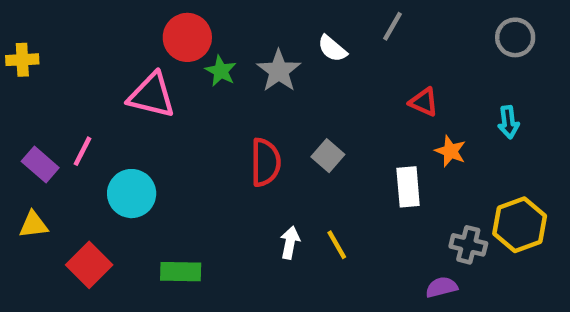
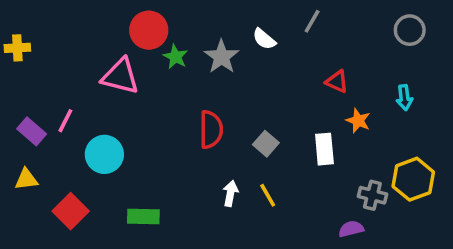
gray square: (328, 156) -> (266, 144), moved

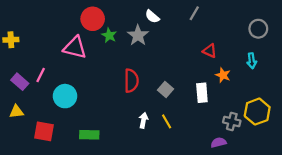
gray circle: (410, 30) -> (258, 29), moved
white semicircle: (264, 39) -> (152, 17), moved
yellow cross: (17, 48) -> (11, 40), moved
red square: (71, 211) -> (44, 131), turned -35

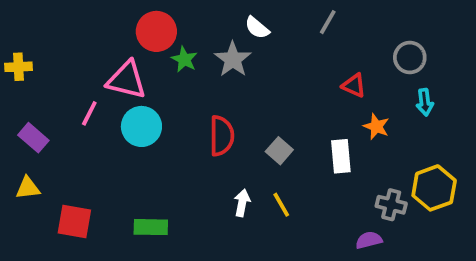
gray circle: (258, 29) -> (410, 58), moved
pink line: (41, 75) -> (89, 113), moved
cyan circle: (65, 96) -> (141, 126), moved

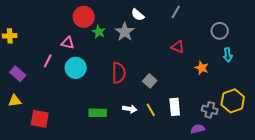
pink triangle: (127, 80) -> (68, 43), size x0.6
red triangle: (354, 85) -> (178, 47), moved
white rectangle: (341, 156) -> (175, 107), moved
white arrow: (242, 203) -> (130, 109), turned 88
green rectangle: (151, 227) -> (98, 113), moved

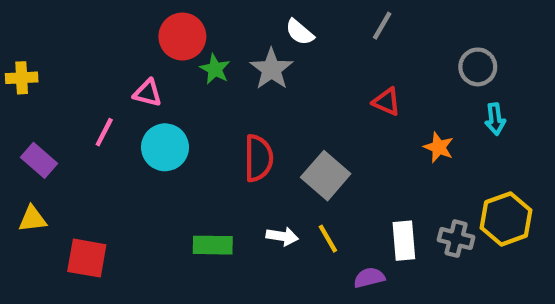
gray square: (150, 81) -> (326, 176), size x1.5
white rectangle: (175, 107) -> (404, 241), moved
purple semicircle: (198, 129) -> (369, 278), moved

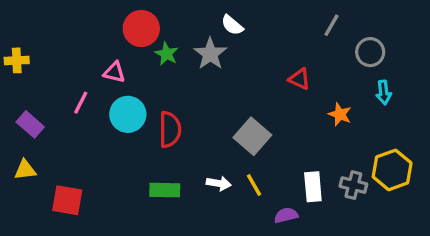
gray line: (382, 26) -> (331, 25), moved
red semicircle: (258, 158) -> (170, 129), moved

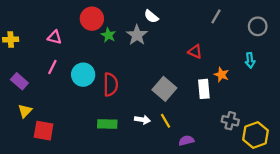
gray circle: (370, 52) -> (258, 26), moved
pink triangle: (114, 72) -> (55, 37), moved
yellow triangle: (25, 170) -> (25, 111), moved, turned -40
yellow hexagon: (392, 170) -> (255, 135), moved
white rectangle: (313, 187) -> (204, 89), moved

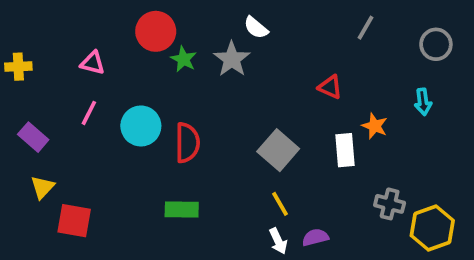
white arrow: (142, 120) -> (278, 241), moved, turned 56

